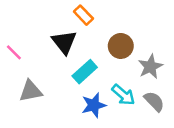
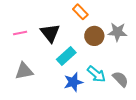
orange rectangle: (83, 15) -> (80, 12), moved
pink line: (14, 52) -> (20, 33), moved, turned -56
gray star: (150, 67) -> (117, 32), moved, turned 30

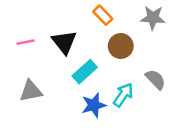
gray star: (117, 32) -> (153, 18), moved
cyan arrow: (96, 74) -> (123, 95), turned -96
gray semicircle: (120, 79) -> (155, 79), moved

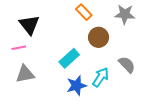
pink line: (26, 42) -> (19, 48), moved
black triangle: (64, 42) -> (29, 25), moved

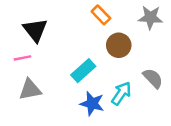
blue star: (76, 86) -> (92, 104), turned 30

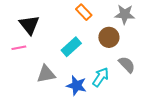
brown circle: (119, 45) -> (109, 37), moved
cyan rectangle: (83, 71) -> (71, 47), moved
gray triangle: (30, 90) -> (46, 74), moved

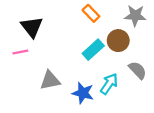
cyan rectangle: (71, 47) -> (93, 50), moved

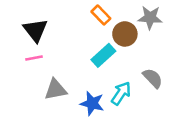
brown circle: (118, 41) -> (125, 34), moved
pink line: (20, 52) -> (34, 58), moved

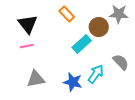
orange rectangle: (101, 15) -> (67, 14), moved
gray triangle: (56, 89) -> (36, 79), moved

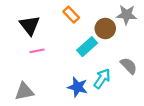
pink line: (27, 46) -> (37, 51), moved
gray triangle: (36, 79) -> (24, 91), moved

